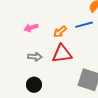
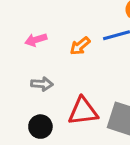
red triangle: (62, 54) -> (83, 111), moved

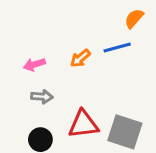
pink arrow: (36, 40) -> (34, 64), moved

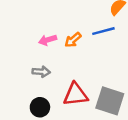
pink arrow: (34, 64) -> (48, 40), moved

